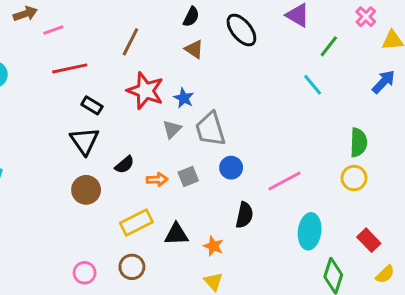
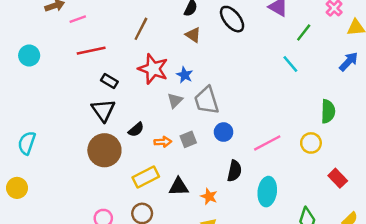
yellow circle: (354, 178) -> (311, 143), moved
brown circle: (86, 190) -> (104, 150), size x1.4
cyan ellipse: (310, 231) -> (267, 192), moved
red rectangle: (369, 240) -> (338, 178), moved

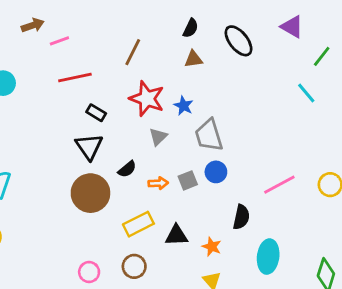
brown triangle: (193, 35) -> (193, 59), turned -42
gray triangle: (175, 100) -> (158, 137), moved
blue circle: (224, 132) -> (216, 172), moved
cyan ellipse: (267, 192) -> (268, 257), moved

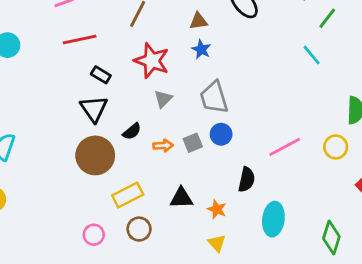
blue star: (184, 106) -> (201, 49), moved
yellow rectangle: (138, 224) -> (128, 195), moved

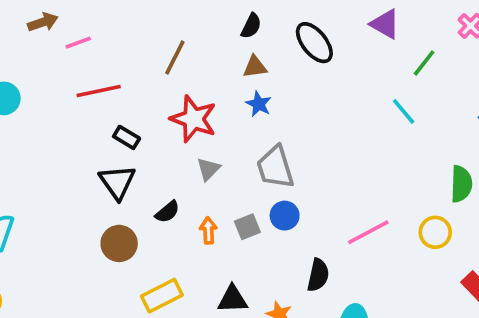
orange arrow: (163, 146) -> (208, 230), turned -90
brown circle: (95, 155) -> (119, 243), size x0.7

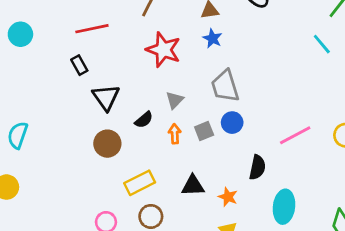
black rectangle: (127, 137) -> (79, 65), moved, turned 30
gray triangle: (208, 169) -> (175, 100), moved

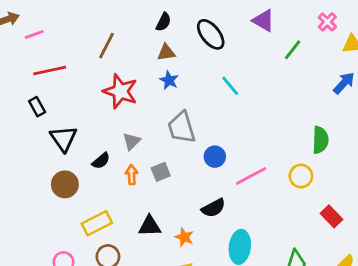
cyan line: (322, 44) -> (230, 86), moved
blue circle: (232, 123) -> (215, 157), moved
black semicircle: (257, 167) -> (213, 208), turned 50

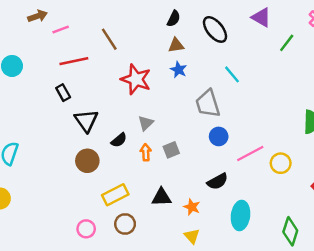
brown line: (107, 46) -> (109, 39), moved, turned -60
gray trapezoid: (182, 127) -> (208, 104), moved
yellow circle: (301, 176) -> (281, 163), moved

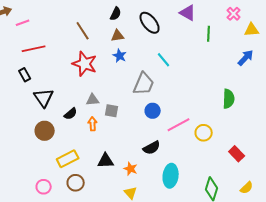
brown line: (109, 39) -> (83, 31), moved
green line: (287, 43) -> (209, 34), turned -35
gray trapezoid: (208, 104) -> (144, 84), turned -140
gray triangle: (146, 123) -> (93, 100), turned 40
gray square: (171, 150) -> (112, 111), moved, turned 32

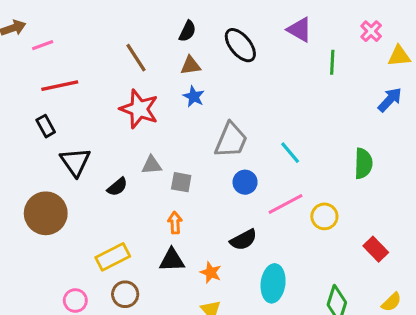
cyan line: (164, 60) -> (290, 153), moved
orange arrow: (93, 124) -> (175, 223), moved
brown circle: (45, 131) -> (46, 213), moved, size x1.4

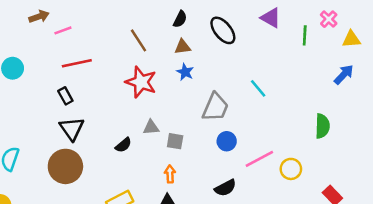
green line: (332, 62) -> (305, 35), moved
cyan line: (290, 153) -> (258, 88), moved
black triangle: (75, 162) -> (72, 129), moved

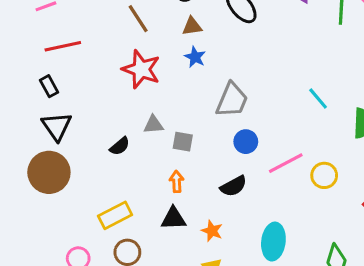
cyan line: (258, 88) -> (318, 99), moved
black semicircle: (225, 188) -> (233, 186), moved

